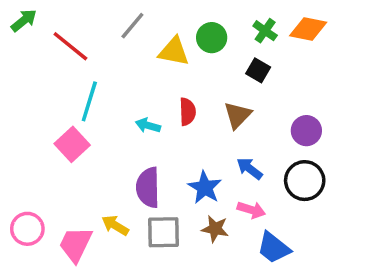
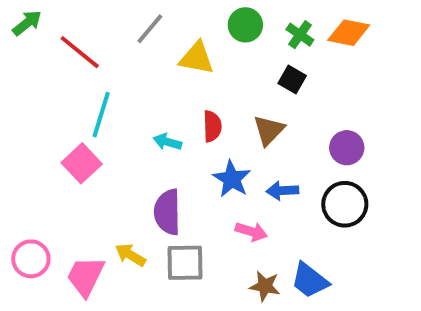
green circle: (212, 38) -> (245, 25), moved
blue arrow: (250, 169) -> (282, 191), turned -40
blue star: (205, 187) -> (232, 179), moved
pink arrow: (251, 210) -> (251, 232), moved
brown star: (215, 229) -> (265, 286), moved

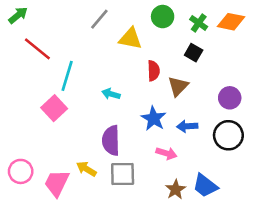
red line: (80, 52) -> (37, 49), moved
red semicircle: (212, 126) -> (154, 71), moved
brown star: (265, 286) -> (175, 189), turned 30

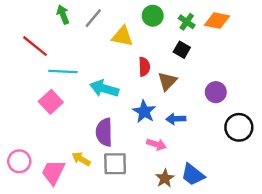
green arrow: (18, 15) -> (63, 14), moved, turned -72
cyan line: (67, 76) -> (63, 72), turned 76
cyan arrow: (111, 94) -> (104, 89), size x1.6
black circle: (228, 135) -> (239, 127), moved

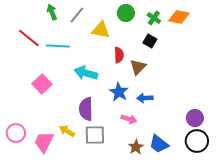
cyan line: (63, 72) -> (58, 46), moved
purple circle: (216, 92) -> (195, 118), moved
black circle: (239, 127) -> (197, 141), moved

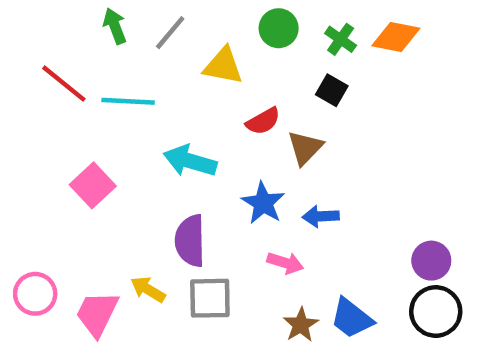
red semicircle: (119, 55) -> (263, 121), turned 63

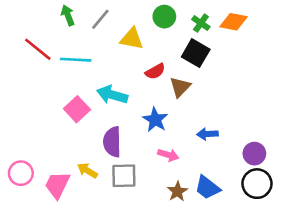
black square: (332, 90) -> (196, 53), size x1.5
pink square: (93, 185) -> (77, 109), moved
blue arrow: (321, 216) -> (207, 134), moved

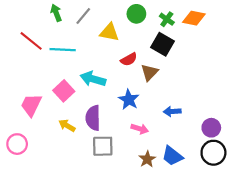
yellow arrow: (87, 171) -> (67, 126), moved
pink trapezoid: (57, 185) -> (31, 105), moved

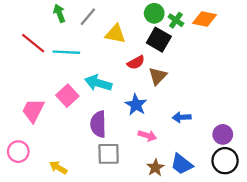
green circle: (136, 14) -> (154, 13), moved
black square: (162, 44) -> (159, 40), moved
yellow arrow: (67, 126) -> (58, 168), moved

